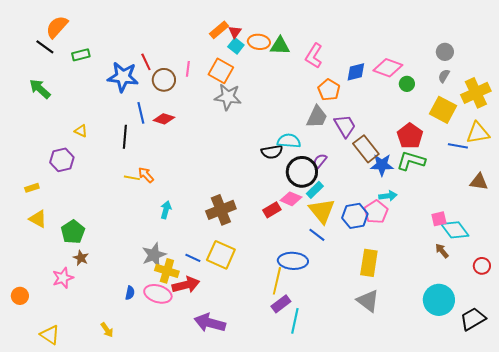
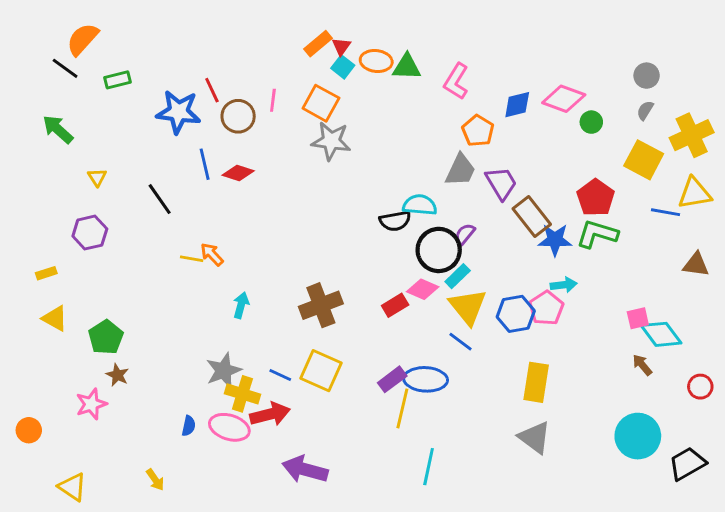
yellow triangle: (81, 131) -> (97, 177), moved, turned 32
black line: (125, 137) -> (160, 199), moved, turned -40
purple rectangle: (281, 304) -> (392, 379), moved

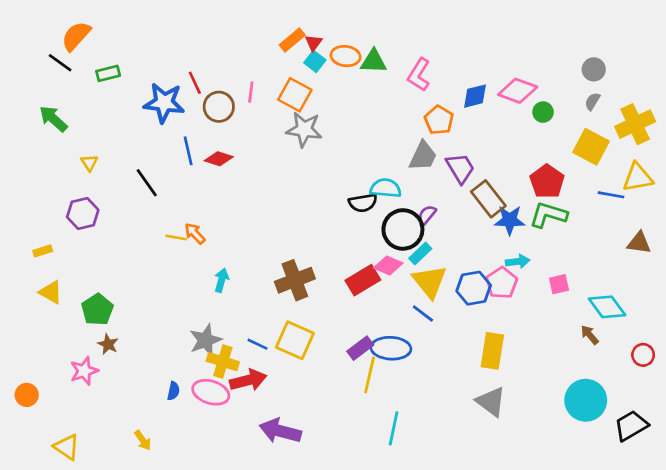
red rectangle: (395, 305) -> (363, 280), size x1.4
pink square: (638, 318) -> (559, 284), moved

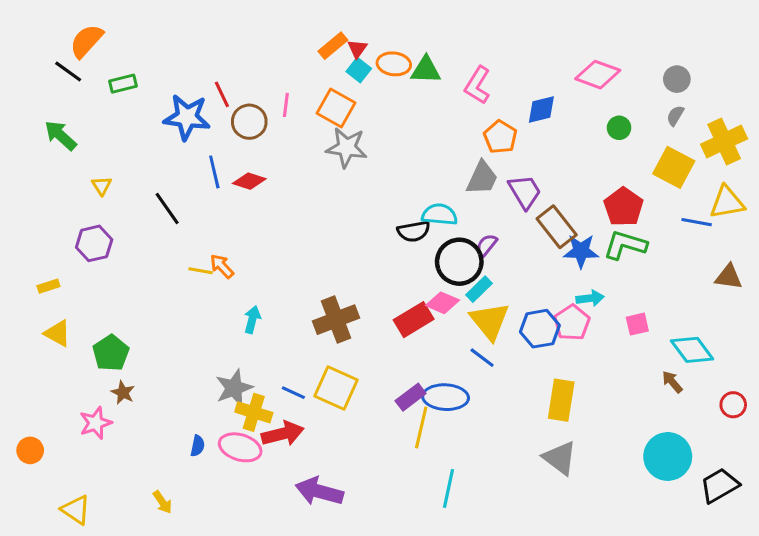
pink diamond: (518, 91) -> (598, 75), moved

